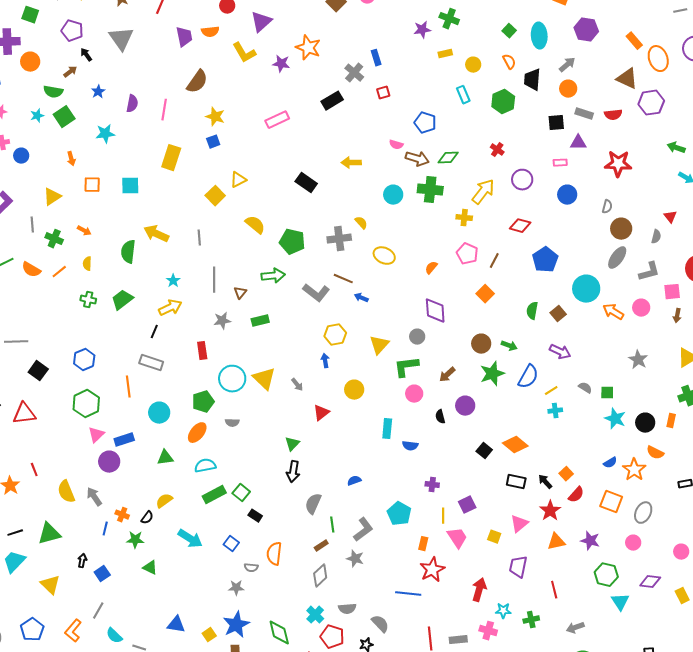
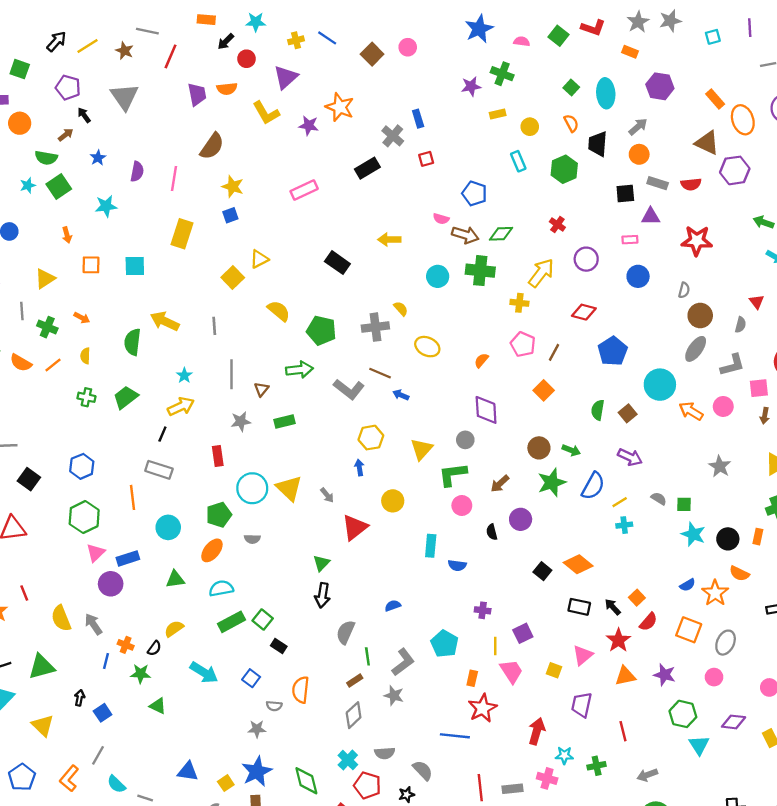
red triangle: (321, 413) -> (355, 527), size x1.4

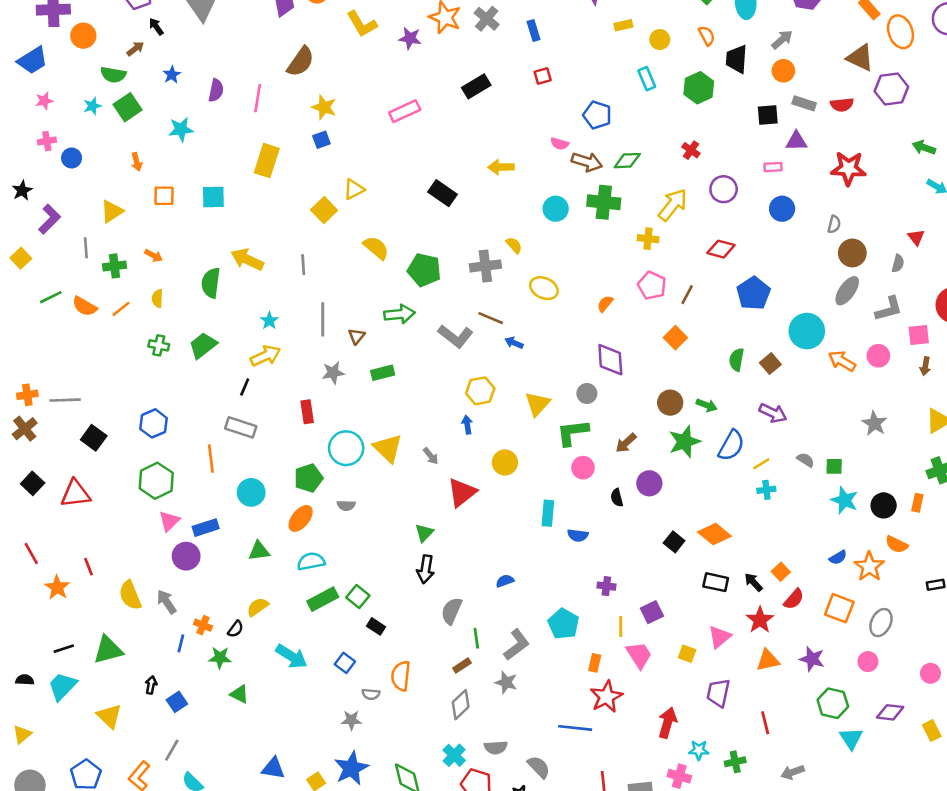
gray cross: (393, 136) -> (487, 19), moved
green cross: (47, 327) -> (115, 266), turned -30

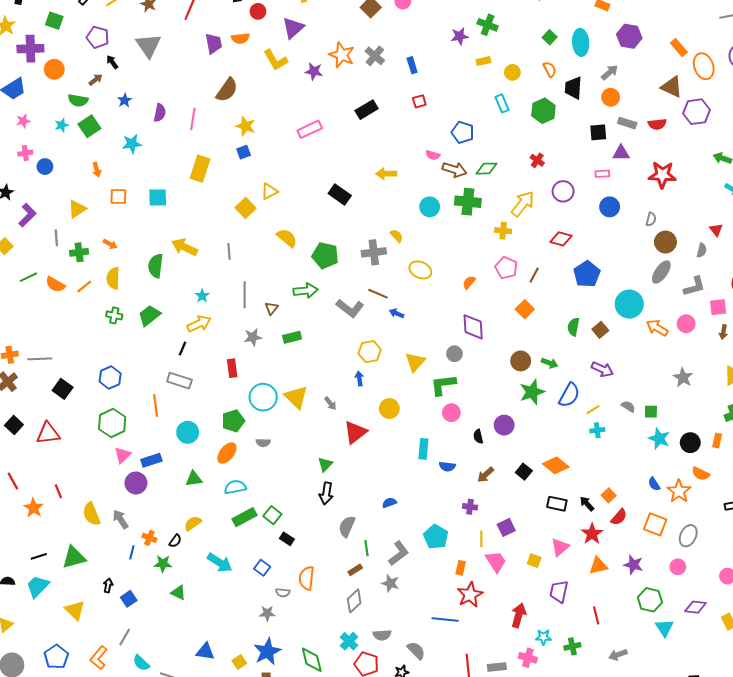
yellow semicircle: (157, 299) -> (113, 278), size x1.5
brown arrow: (626, 443) -> (486, 475), moved
blue semicircle: (838, 557) -> (654, 484), turned 88

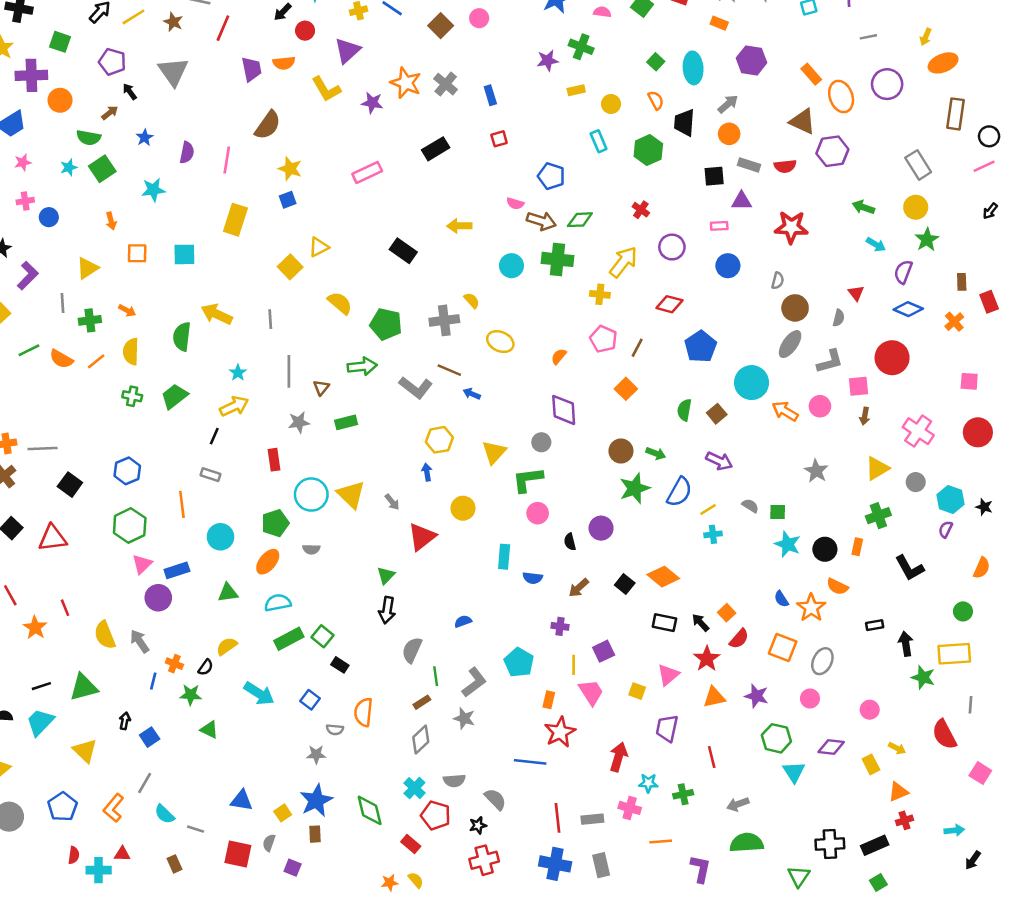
gray rectangle: (179, 381) -> (211, 475), size x0.7

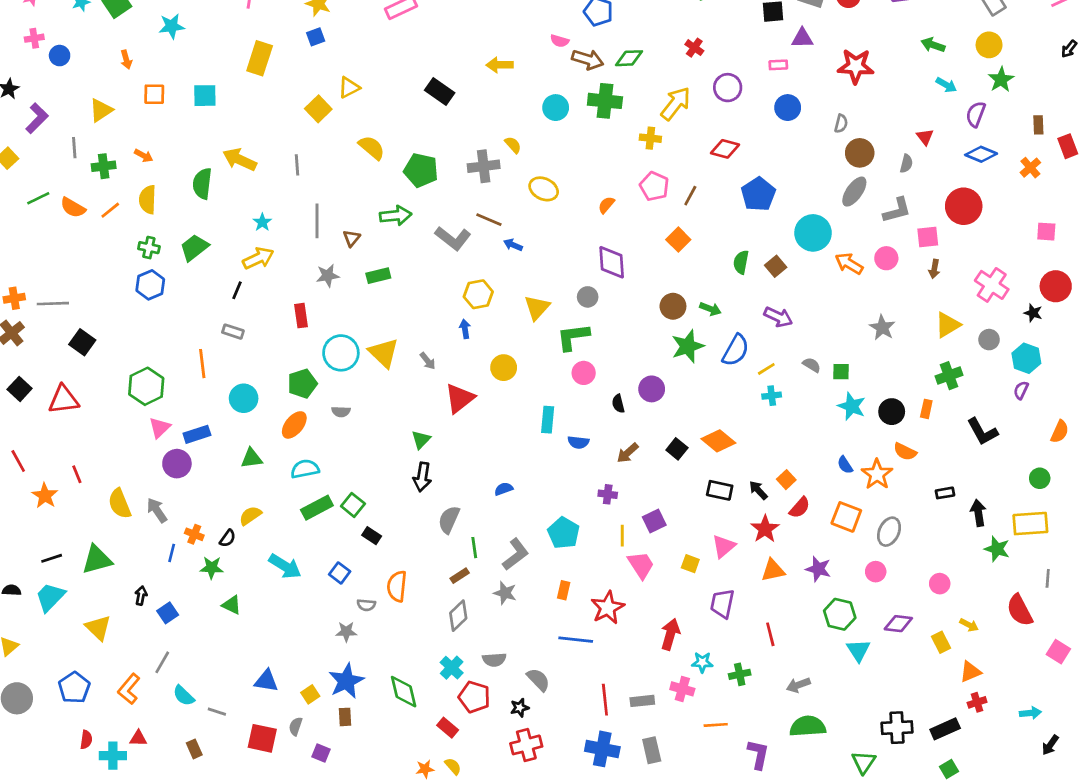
blue hexagon: (127, 471) -> (150, 285), moved
black star: (984, 507) -> (1033, 313), moved
orange rectangle: (549, 700) -> (564, 590), moved

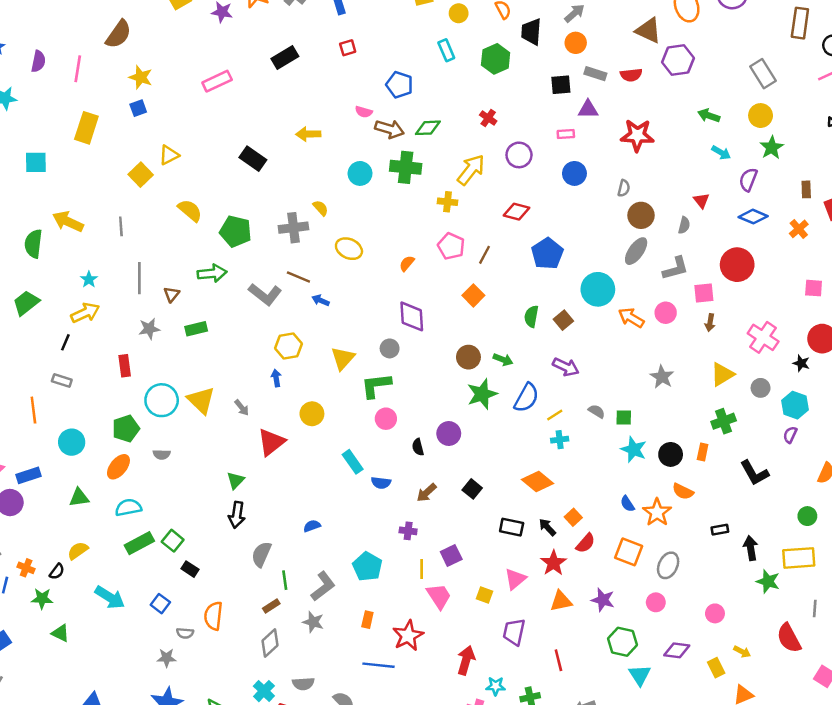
cyan rectangle: (548, 420) -> (353, 462), turned -40
orange diamond: (718, 441) -> (537, 482), moved

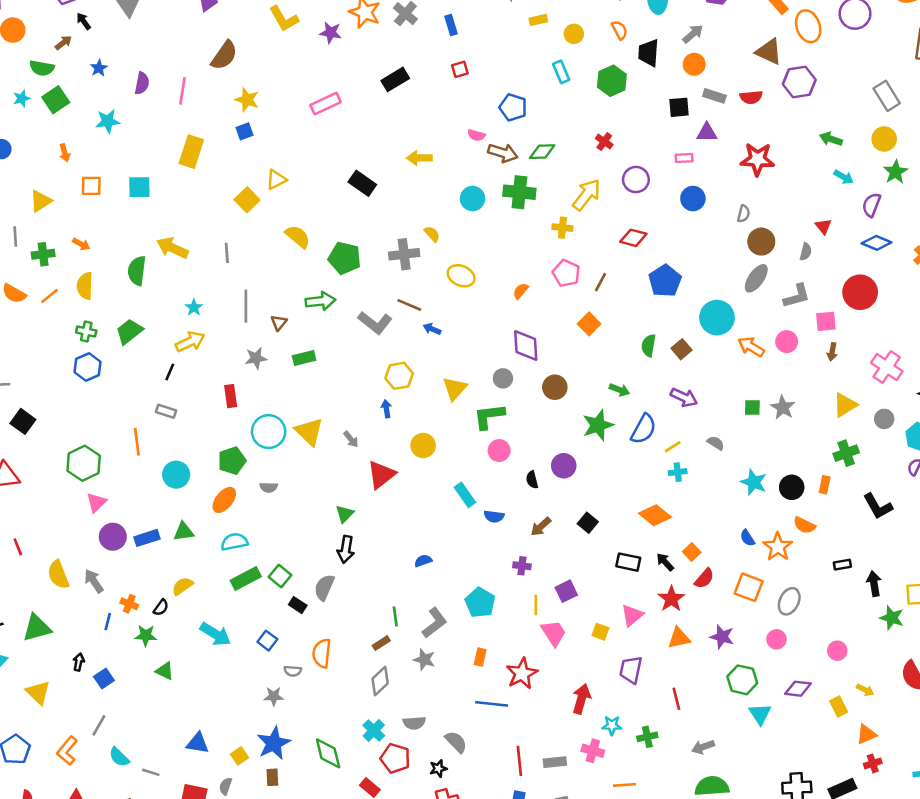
brown circle: (468, 357) -> (555, 387), moved
green square: (624, 417) -> (752, 408), moved
blue rectangle: (28, 475) -> (147, 538), moved
gray semicircle: (261, 554) -> (324, 587), moved

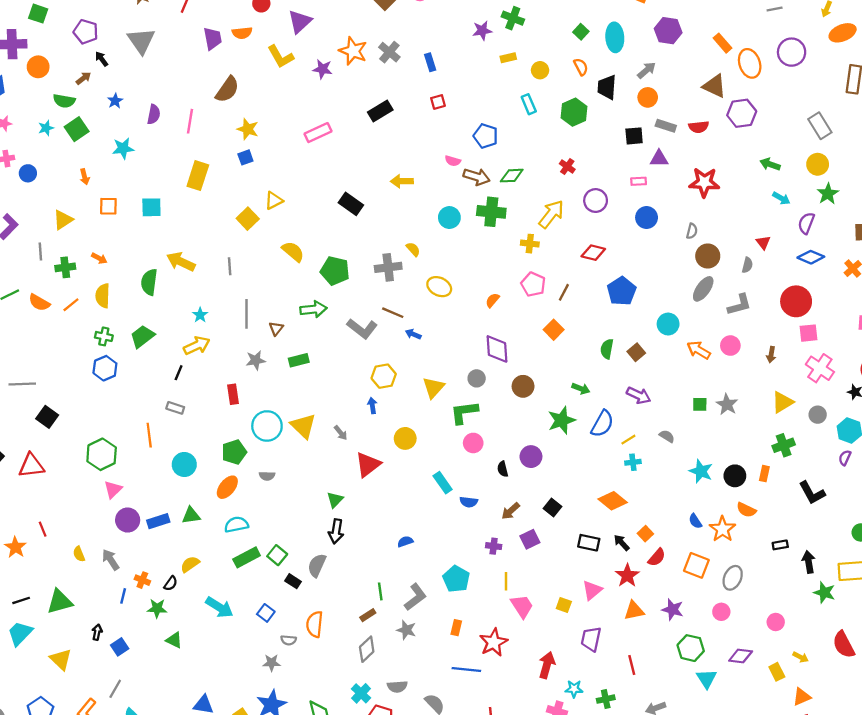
cyan circle: (717, 318) -> (668, 324), size x0.7
pink square: (826, 321) -> (809, 333), moved
yellow semicircle: (58, 575) -> (79, 554), size x0.6
purple square: (566, 591) -> (530, 539), moved

